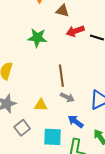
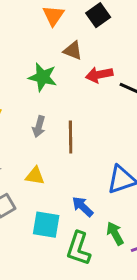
brown triangle: (62, 11) -> (73, 50), moved
gray arrow: (67, 97) -> (39, 127), moved, turned 72

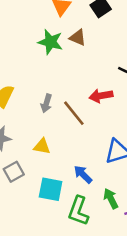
red arrow: (99, 75) -> (101, 96), moved
green star: (43, 77) -> (50, 42), moved
brown line: (71, 137) -> (74, 113), turned -40

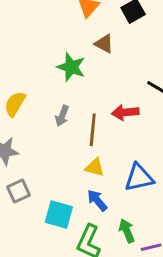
green star: (50, 42) -> (71, 67), moved
brown line: (74, 113) -> (93, 130), turned 40
yellow triangle: (42, 146) -> (95, 167), moved

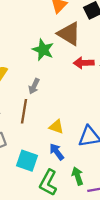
brown triangle: (104, 44) -> (69, 34), size x1.6
red arrow: (125, 112) -> (84, 63), moved
brown line: (93, 130) -> (24, 111), moved

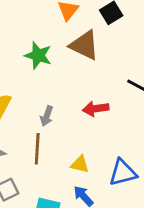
green star: (43, 50) -> (38, 55), moved
red arrow: (84, 63) -> (96, 109), moved

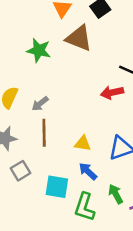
red arrow: (96, 109) -> (112, 93), moved
gray arrow: (47, 116) -> (40, 104), moved, turned 36

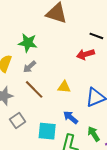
green star: (39, 50) -> (28, 43), moved
brown line: (44, 133) -> (34, 89), turned -40
yellow triangle: (83, 144) -> (64, 87), moved

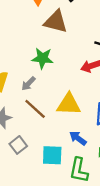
green star: (28, 43) -> (42, 58), moved
yellow triangle: (64, 87) -> (69, 104), size x1.6

